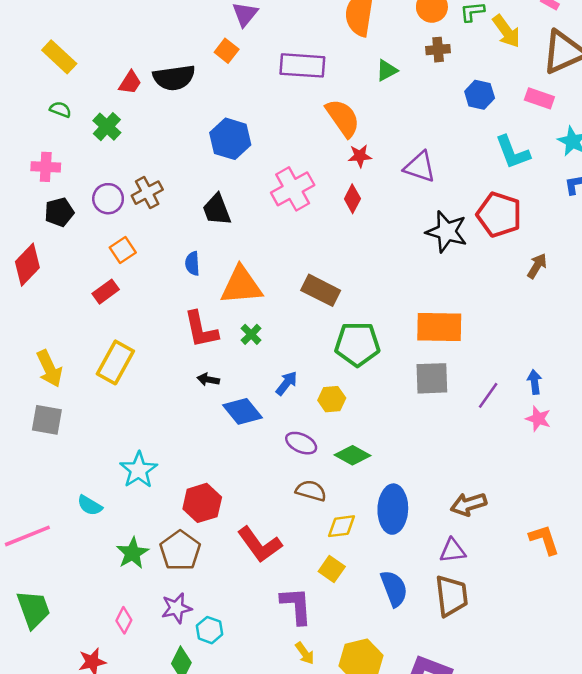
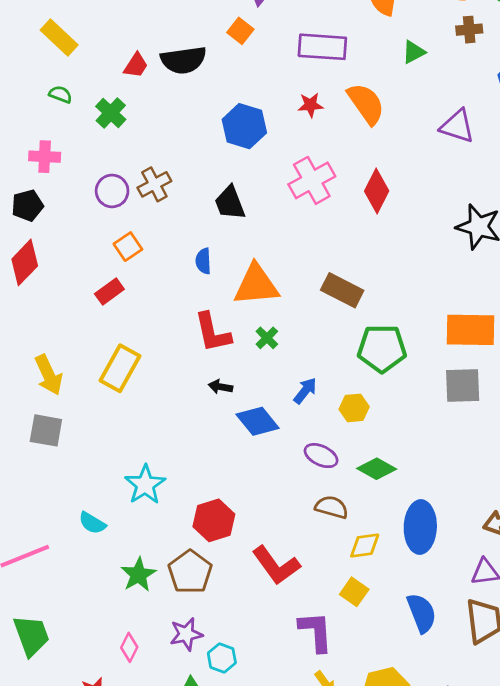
red star: (360, 156) -> (310, 105), moved
purple triangle: (420, 167) -> (457, 126), moved
red diamond: (352, 199) -> (377, 191), size x1.4
black pentagon: (59, 212) -> (27, 206), moved

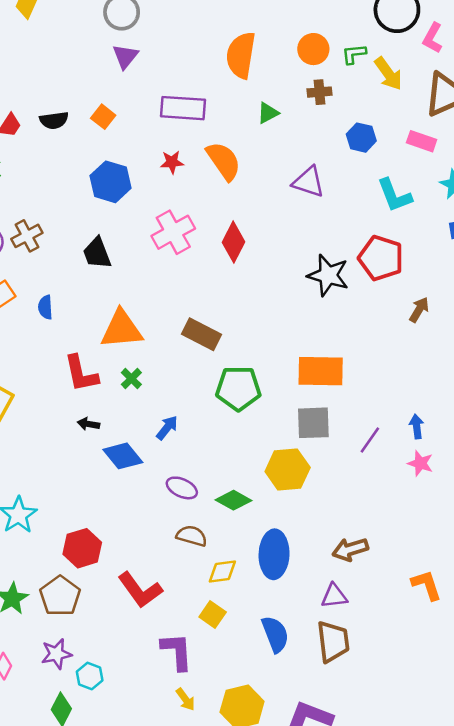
orange square: (240, 31) -> (103, 117), moved
black semicircle: (183, 60) -> (54, 120), size x0.7
blue semicircle: (203, 261) -> (45, 307), moved
yellow hexagon: (354, 408) -> (288, 469), moved, size x1.6

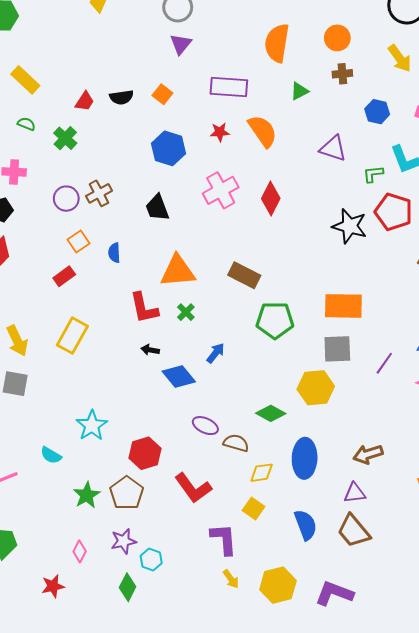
green L-shape: (354, 54) -> (373, 174), moved
purple ellipse: (182, 488) -> (205, 426), moved
brown trapezoid: (333, 642) -> (354, 531), turned 147

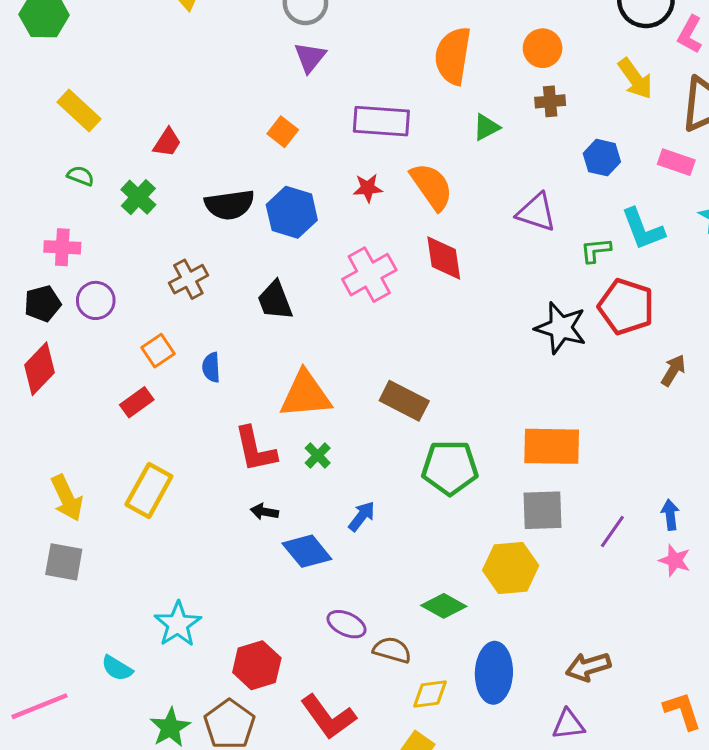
black semicircle: (121, 97) -> (229, 205), moved, size x1.4
purple circle: (66, 199) -> (96, 300), moved
red diamond: (271, 199) -> (444, 258), moved, turned -36

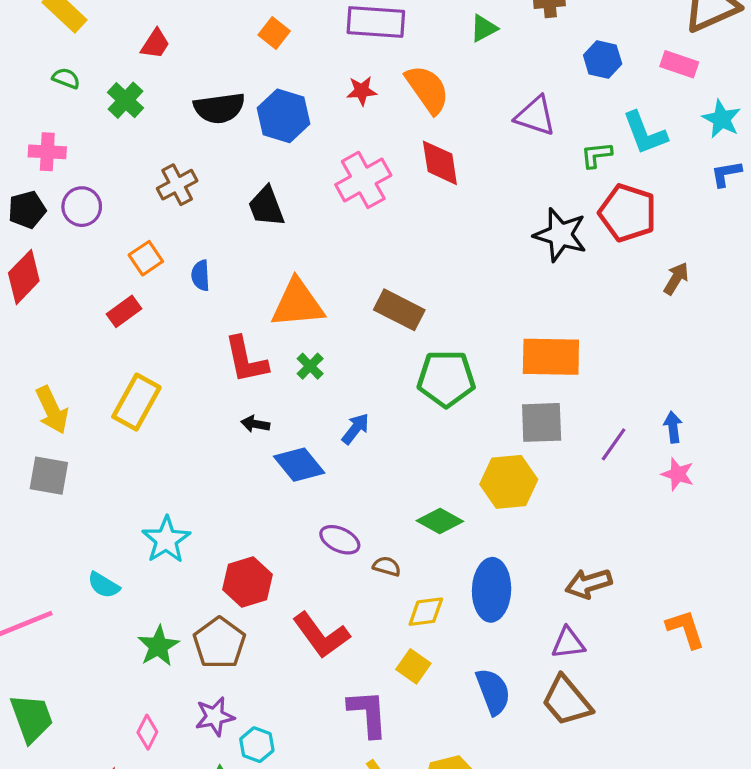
brown semicircle: (392, 650) -> (387, 566), size x0.7

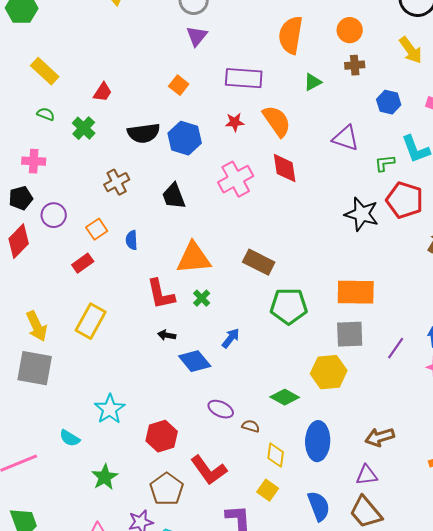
purple circle: (82, 207) -> (54, 215), moved
gray square: (49, 476) -> (35, 368), size x1.4
yellow diamond: (426, 612) -> (276, 455), turned -75
brown pentagon: (219, 643) -> (167, 489), moved

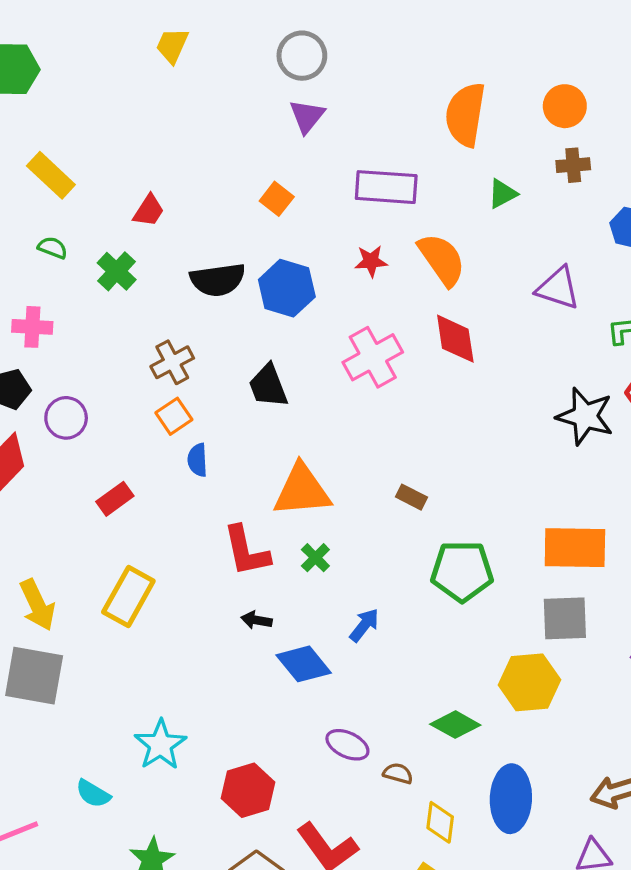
orange square: (97, 229) -> (174, 416), moved
brown rectangle: (259, 262) -> (411, 497), size x0.6

